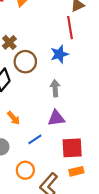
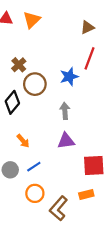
red line: (70, 28) -> (90, 58), moved, turned 30
blue line: (35, 139) -> (34, 167), moved
red square: (72, 148) -> (94, 166), moved

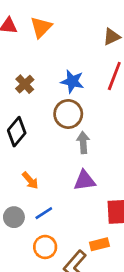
blue star: (69, 77) -> (72, 81), moved, turned 30
brown circle: (35, 84) -> (68, 114), moved
orange rectangle: (86, 194) -> (99, 244), moved

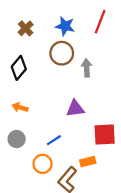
gray arrow: (83, 143) -> (87, 68), moved
orange arrow: (30, 180) -> (20, 107), moved, turned 147
blue line: (44, 213) -> (54, 140), moved

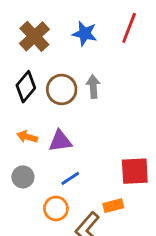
brown cross: (26, 28) -> (34, 36), size x1.5
brown circle: (62, 53) -> (62, 89), moved
gray arrow: (87, 68) -> (93, 87), moved
purple triangle: (75, 109) -> (60, 141), moved

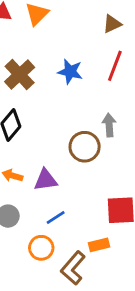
gray arrow: (93, 87) -> (109, 125), moved
brown circle: (62, 89) -> (85, 147), moved

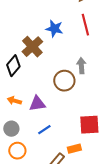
red line: (115, 66) -> (85, 25), turned -35
brown cross: (20, 75) -> (32, 47), moved
orange circle: (41, 248) -> (17, 151), moved

